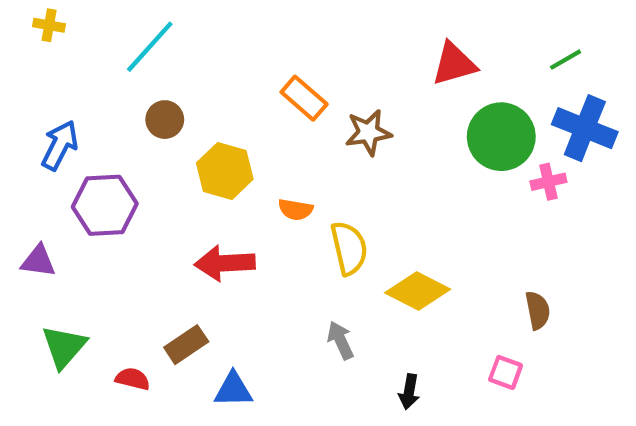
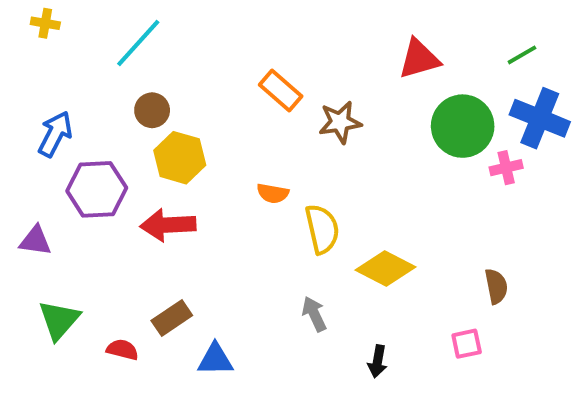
yellow hexagon: (225, 171) -> (180, 158), moved
red arrow: (225, 263) -> (168, 225), moved
pink square: (506, 372) -> (467, 344), turned -32

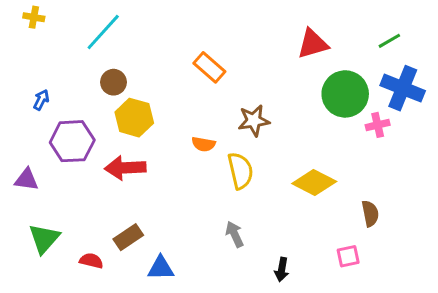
brown star: (340, 122) -> (254, 121), moved
blue arrow: (55, 134) -> (41, 100), size x0.6
yellow diamond: (385, 268) -> (314, 183), moved

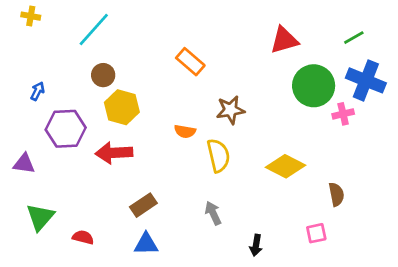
brown rectangle: (128, 237) -> (143, 205), moved

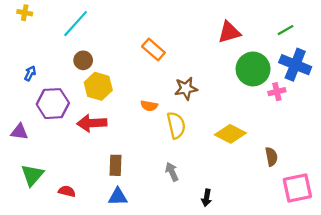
brown rectangle: (143, 205) -> (116, 165), turned -54
pink square: (316, 233) -> (297, 188), moved, size x1.8

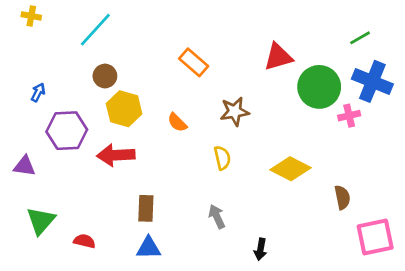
red triangle: (229, 32) -> (278, 57), moved
orange semicircle: (149, 106) -> (177, 122), moved, turned 35
yellow semicircle: (176, 125) -> (222, 158), size x0.7

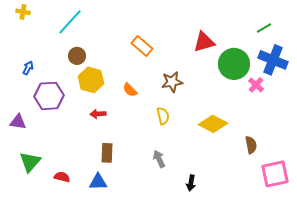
pink cross: (349, 116) -> (256, 85), turned -35
red arrow: (116, 155) -> (98, 114), moved, size x0.6
blue triangle: (149, 248) -> (98, 182), moved

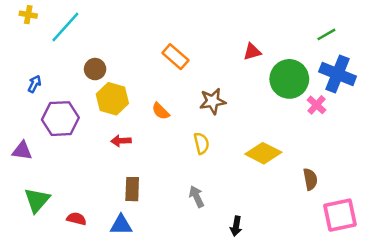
cyan line: (70, 22) -> (65, 27), moved
red triangle: (204, 42) -> (252, 52), size x0.7

